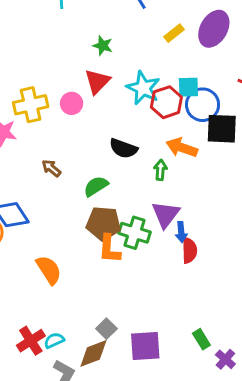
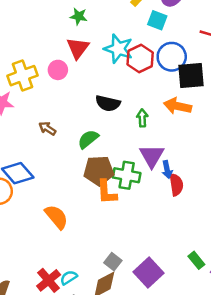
cyan square: (188, 87) -> (157, 20), moved, turned 30
orange arrow: (182, 148) -> (178, 106), moved
purple square: (145, 346) -> (148, 272), turned -32

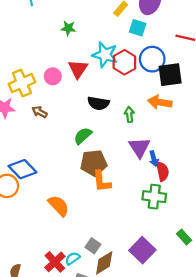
red triangle: (78, 48) -> (78, 69), moved
brown arrow: (47, 128) -> (40, 112), moved
green cross: (127, 175) -> (154, 197), moved
gray square: (113, 262) -> (93, 246), moved

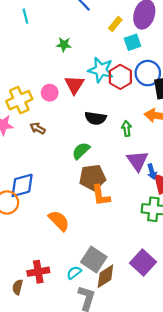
cyan square: (138, 28) -> (133, 42), turned -35
blue diamond: (22, 169) -> (22, 185), turned -60
gray square: (93, 246) -> (94, 260), size x1.6
red cross: (55, 262) -> (38, 272), moved, turned 35

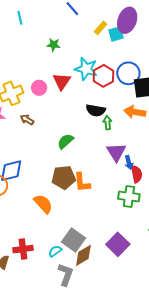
cyan square: (133, 42) -> (116, 34), moved
black semicircle: (96, 118) -> (96, 110), moved
brown pentagon: (92, 177) -> (64, 177), moved

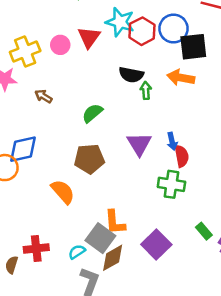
brown arrow: (27, 120) -> (43, 96), moved
purple triangle: (116, 152) -> (139, 144), moved
orange L-shape: (82, 182) -> (115, 222), moved

